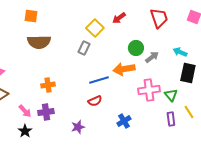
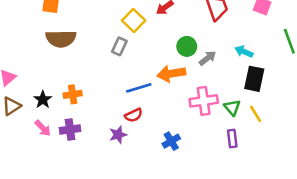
yellow line: (189, 112) -> (256, 114), moved
purple star: (78, 127) -> (118, 135), moved
black star: (25, 131) -> (43, 100), moved

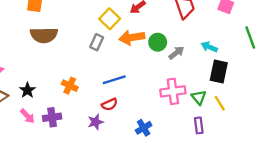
orange arrow: (171, 74) -> (132, 38), moved
orange cross: (73, 94) -> (70, 86), moved, turned 35

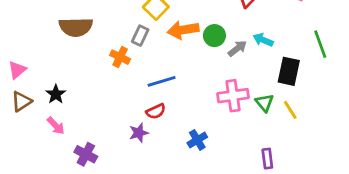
green line: (250, 38) -> (320, 44), moved
cyan arrow: (209, 47) -> (263, 40), moved
orange cross: (70, 86) -> (120, 57), moved
purple cross: (52, 117) -> (86, 154), moved, turned 36
purple rectangle: (199, 125) -> (267, 159), moved

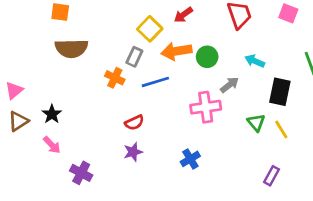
gray arrow: (237, 48) -> (230, 85), moved
blue line: (162, 81) -> (155, 82), moved
pink cross: (233, 96) -> (206, 107), moved
red semicircle: (156, 111) -> (134, 123), moved
purple rectangle: (267, 159) -> (271, 176), moved, turned 36

